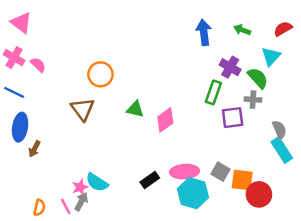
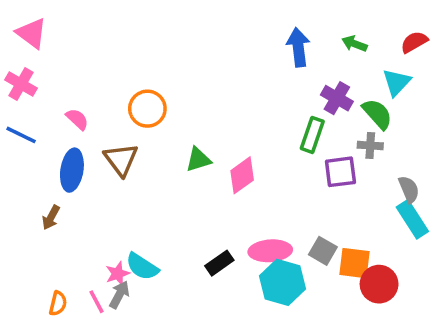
pink semicircle: (38, 65) -> (77, 119), moved
green triangle: (135, 109) -> (198, 160), turned -30
blue ellipse: (20, 127) -> (72, 170), moved

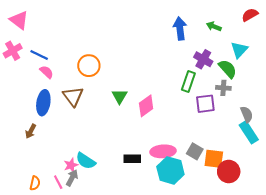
red semicircle: (414, 42) -> (250, 15), moved
pink cross: (21, 84) -> (13, 51), turned 30
blue line: (21, 135) -> (39, 55), moved
green triangle: (198, 160) -> (120, 96), turned -42
black rectangle: (219, 263) -> (132, 159), turned 35

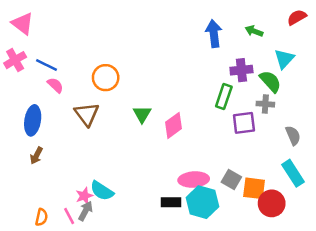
purple cross: (203, 59) -> (241, 70), turned -36
blue ellipse: (43, 103) -> (33, 120), moved
cyan rectangle: (249, 132) -> (293, 173), moved
black rectangle: (132, 159) -> (171, 202), moved

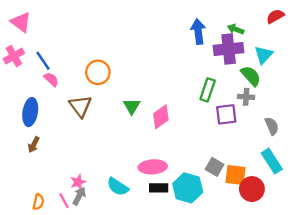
blue line: (46, 65) -> (43, 61), turned 30
purple cross: (241, 70) -> (229, 49), moved, size x1.4
pink ellipse: (194, 179) -> (153, 167), moved
cyan semicircle: (102, 191) -> (118, 187), moved

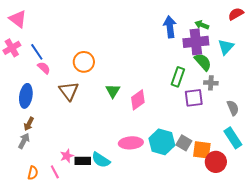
green semicircle: (251, 76) -> (203, 62), moved
black rectangle: (159, 188) -> (83, 161), moved
cyan hexagon: (188, 188) -> (162, 142), moved
gray arrow: (79, 196) -> (24, 141), moved

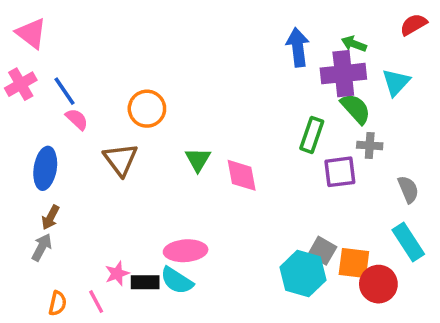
pink diamond: (138, 100) -> (242, 175), turned -65
cyan hexagon: (162, 142) -> (303, 274), moved
pink ellipse: (131, 143) -> (186, 251), moved

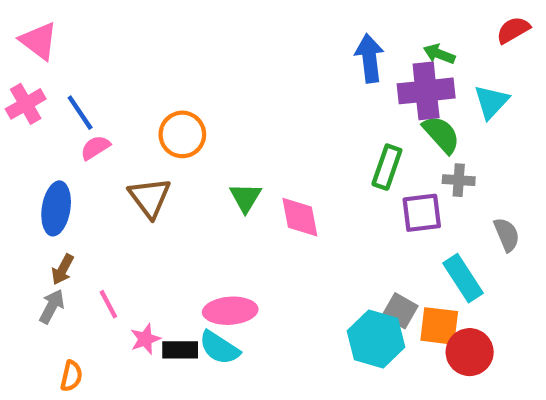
pink semicircle: (77, 119) -> (95, 148), turned -75
cyan rectangle: (408, 242) -> (463, 278), moved
pink line: (96, 302) -> (108, 304), moved

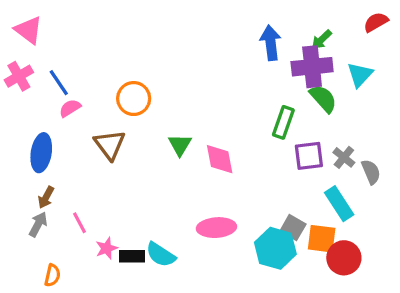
green arrow: (439, 54) -> (322, 40), turned -65
gray cross: (459, 180) -> (344, 157), moved, turned 35
pink ellipse: (230, 311) -> (216, 228), moved

